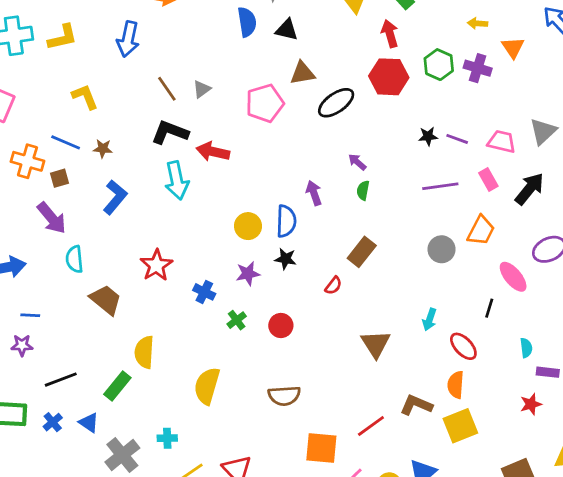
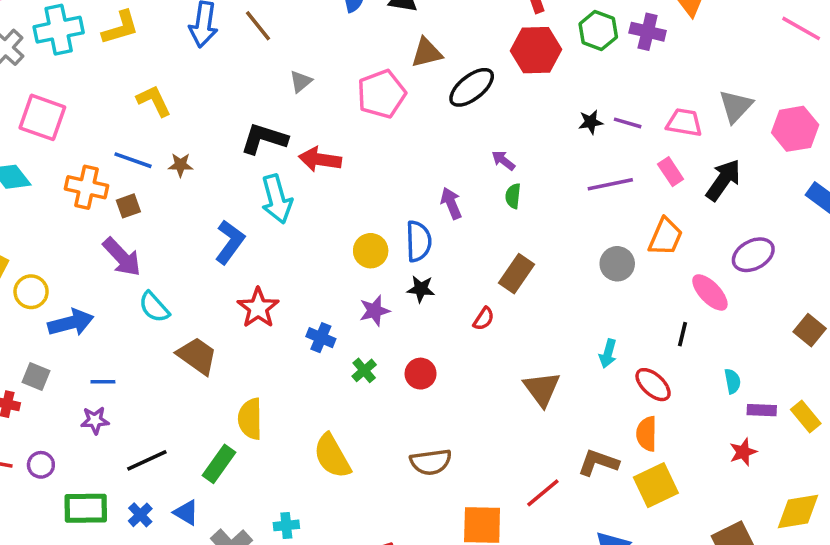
brown line: (167, 89) -> (258, 26), moved
blue L-shape: (115, 197) -> (230, 242), moved
cyan semicircle: (74, 259) -> (154, 307), turned -32
yellow semicircle: (207, 386) -> (332, 456), turned -42

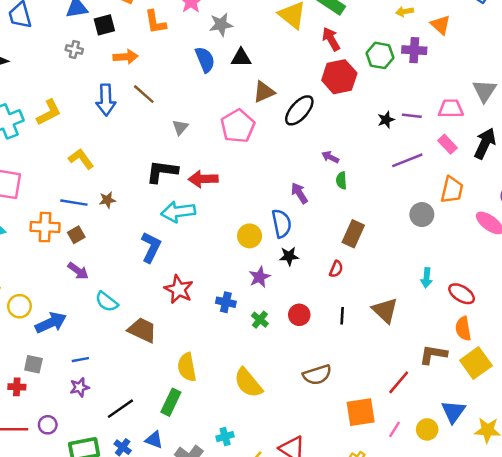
cyan arrow: (277, 199) -> (178, 212), turned 108
purple arrow: (122, 257) -> (78, 271), size x0.7
black line: (683, 334) -> (342, 316), moved

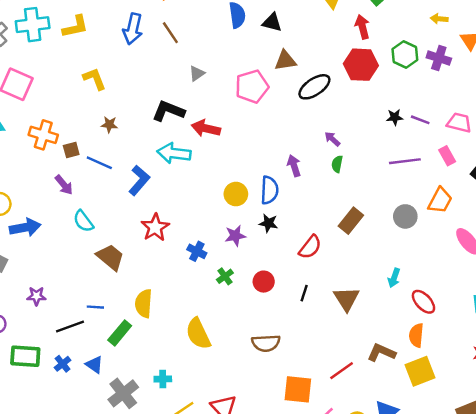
blue line: (74, 203) -> (99, 163), moved
brown rectangle: (353, 234) -> (351, 221), moved
red semicircle: (336, 269) -> (310, 247), size x1.5
blue line: (80, 360) -> (95, 307), moved

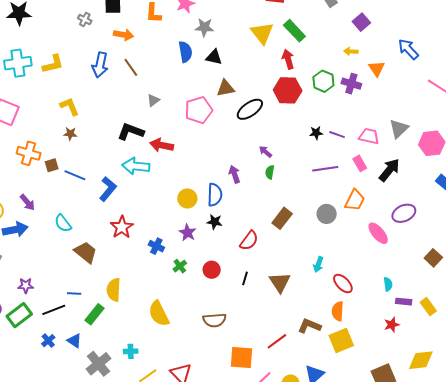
brown star: (109, 125) -> (70, 134), moved
purple arrow: (64, 185) -> (27, 202), moved
purple star: (235, 236) -> (188, 233), turned -30
green rectangle: (25, 356) -> (19, 315), moved, turned -40

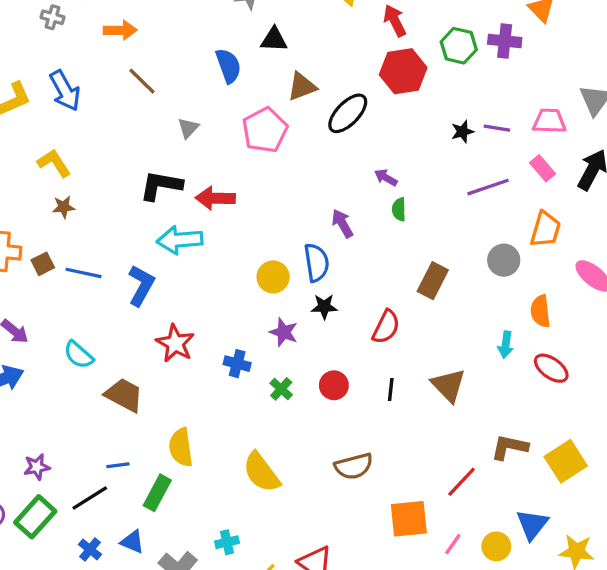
blue semicircle: (185, 52) -> (228, 66), moved
blue arrow: (100, 65) -> (65, 91), moved, turned -30
orange semicircle: (338, 311) -> (540, 311), moved

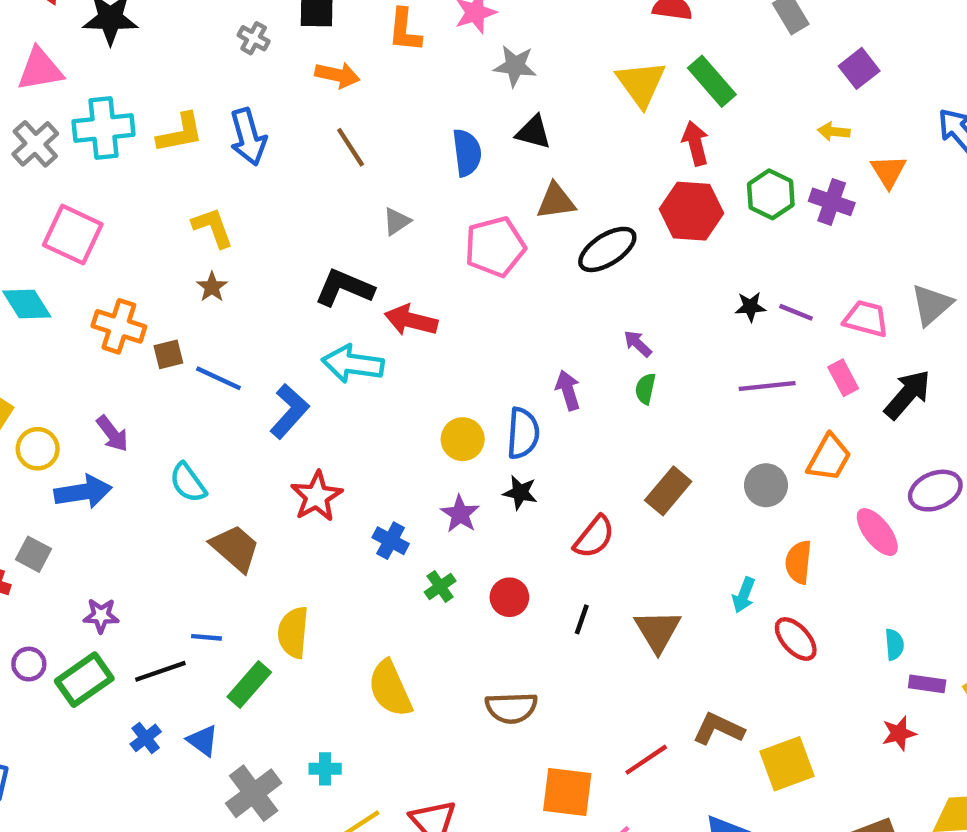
brown star: (64, 207) -> (212, 287), turned 30

